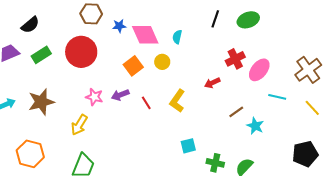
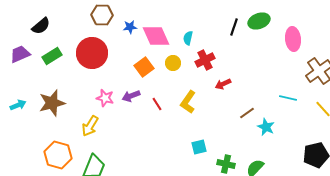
black line: (215, 19) -> (234, 27), moved
red cross: (235, 59) -> (205, 60), moved
pink ellipse: (259, 70) -> (293, 39), moved, turned -45
orange hexagon: (30, 154) -> (58, 155), moved

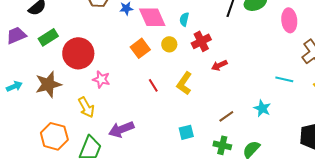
red circle: (92, 53) -> (78, 53), moved
purple arrow: (131, 96) -> (121, 129), moved, size x1.4
brown line: (247, 113) -> (226, 116), moved
yellow arrow: (90, 126) -> (86, 107), turned -60
cyan square: (199, 147) -> (186, 132), moved

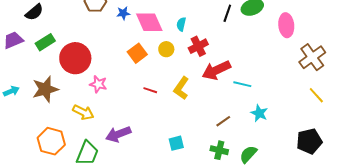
red arrow: (219, 65) -> (216, 70), size x1.8
cyan line: (284, 79) -> (242, 84), moved
red line: (153, 85) -> (150, 90), turned -40
yellow arrow: (86, 107) -> (83, 112), turned -35
cyan square: (186, 132) -> (176, 143), moved

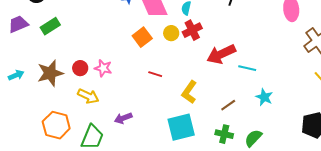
red cross: (198, 46) -> (192, 30), moved
red circle: (75, 58) -> (80, 68), moved, size x0.5
yellow L-shape: (181, 88) -> (189, 92), moved
purple arrow: (118, 134) -> (123, 118), size x0.7
cyan square: (176, 143) -> (181, 127), size x1.8

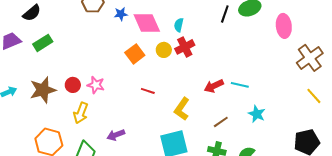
red arrow: (221, 54) -> (214, 86), moved, size x0.7
yellow arrow: (88, 96) -> (81, 113), turned 85

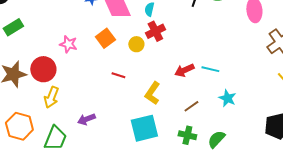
yellow circle: (164, 50) -> (136, 44), moved
red circle: (73, 85) -> (43, 69), size x1.6
pink star: (96, 85) -> (68, 44), moved

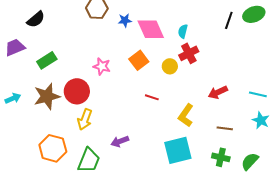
green rectangle: (13, 27) -> (47, 60), moved
cyan line: (210, 69) -> (258, 94), moved
brown line: (191, 106) -> (225, 128), turned 42

